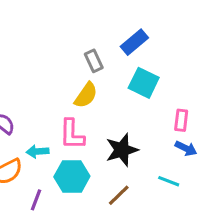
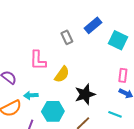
cyan square: (144, 83) -> (118, 40), moved
yellow semicircle: (86, 95) -> (62, 74), moved
pink L-shape: (72, 134) -> (38, 60), moved

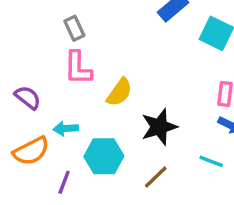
gray rectangle: (67, 37) -> (74, 28), moved

